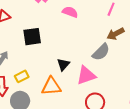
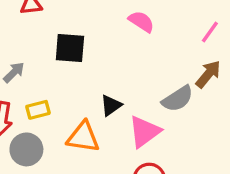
brown arrow: (116, 34) -> (208, 74), turned 144
pink triangle: (86, 75) -> (145, 132), turned -30

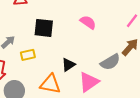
pink semicircle: (141, 22) -> (88, 22), moved
yellow rectangle: (38, 110) -> (28, 55), moved

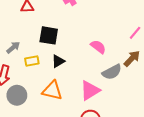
pink semicircle: (88, 22) -> (98, 47), moved
black triangle: (68, 65) -> (58, 61), moved

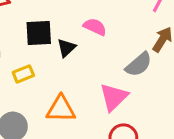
pink semicircle: (98, 47) -> (95, 27), moved
black triangle: (58, 61) -> (66, 48), moved

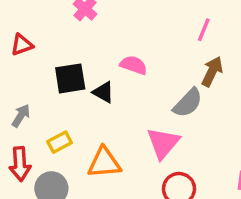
black triangle: (66, 48) -> (103, 92), turned -42
yellow rectangle: (23, 74) -> (60, 142), moved

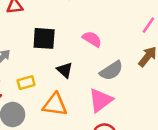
black triangle: (103, 92) -> (65, 70), moved
gray semicircle: (188, 103) -> (111, 71), moved

